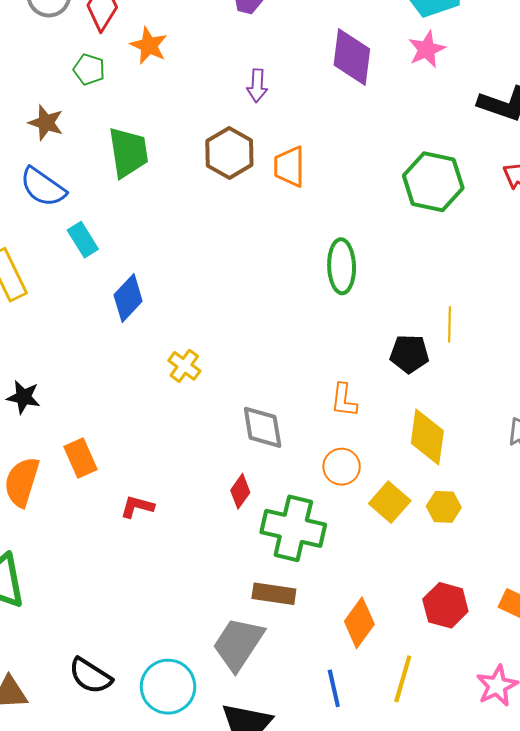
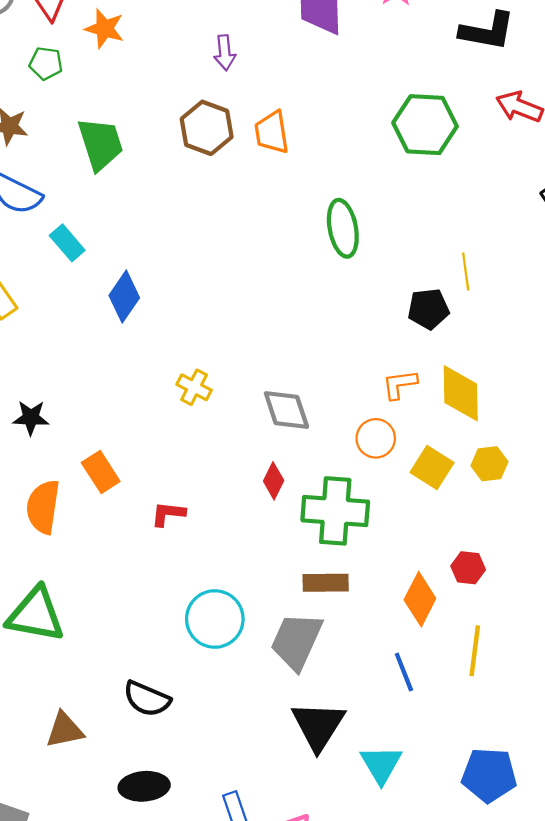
yellow cross: (184, 366) -> (194, 387), moved
orange L-shape: (344, 400) -> (400, 384), moved, turned 84
red hexagon: (445, 605) -> (468, 568), moved, size x0.7
cyan circle: (168, 687) -> (215, 619), moved

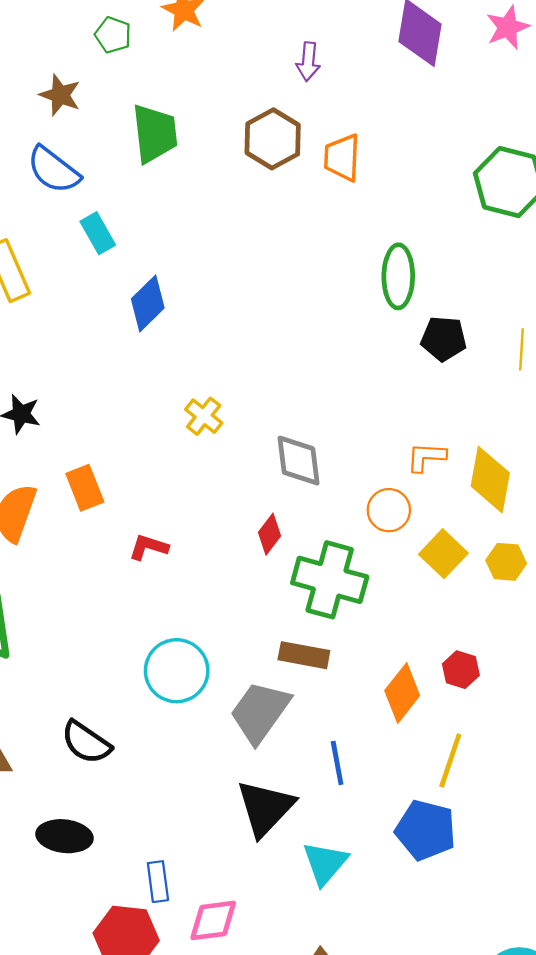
black pentagon: (428, 309) -> (444, 339), moved
blue line: (404, 672) -> (337, 763), moved
blue pentagon: (489, 775) -> (426, 830), moved

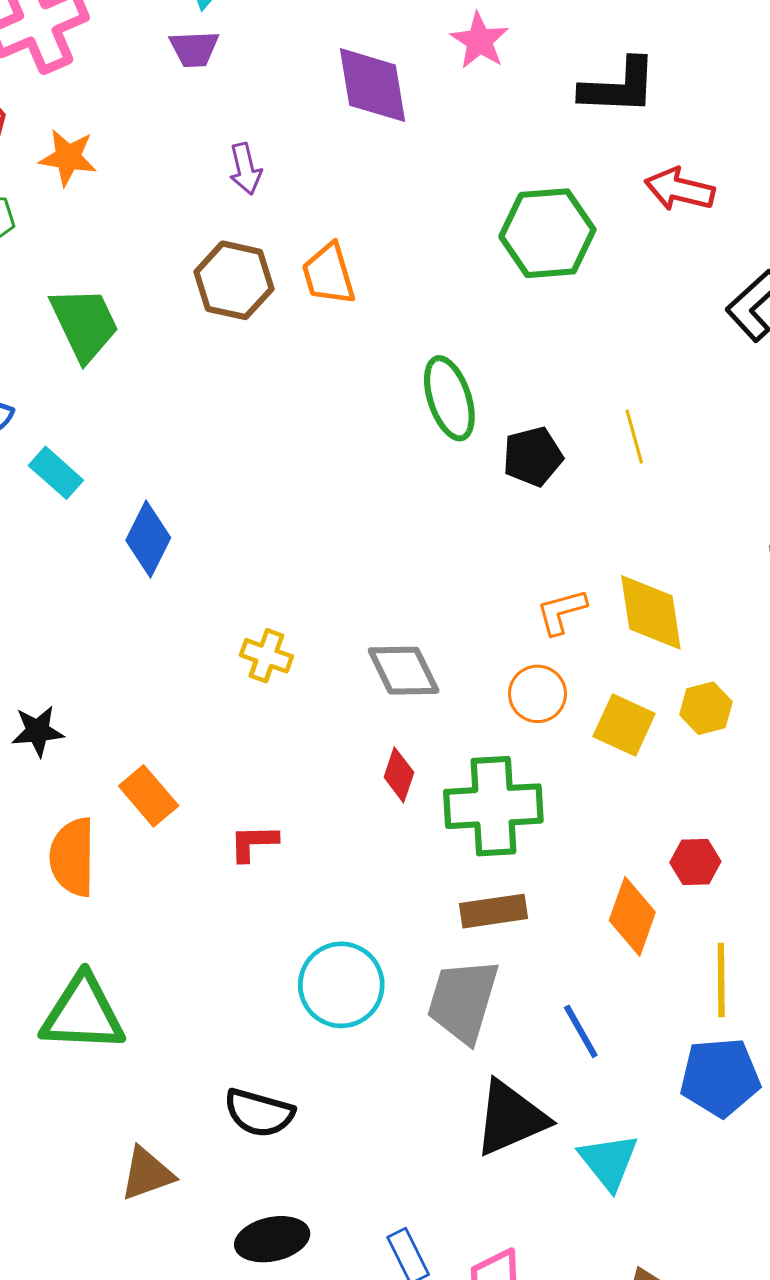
black triangle: (265, 808) -> (511, 1118), turned 42

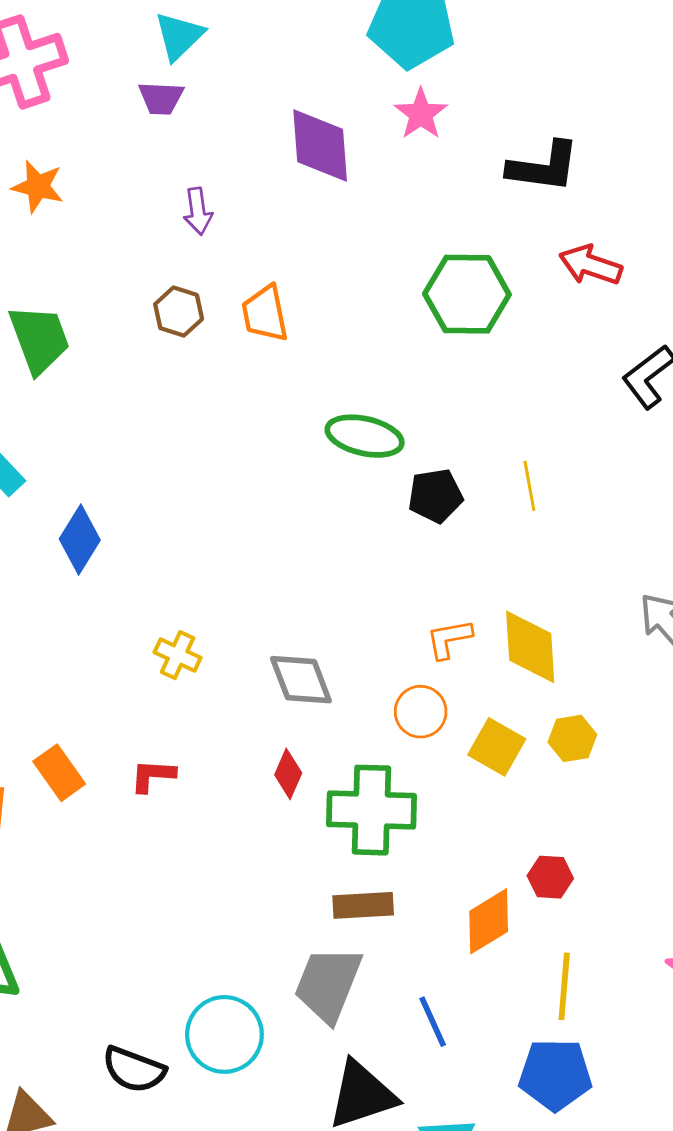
brown hexagon: (234, 280) -> (179, 312), size x0.7
green ellipse: (449, 398) -> (365, 436), turned -64
red L-shape: (253, 843) -> (153, 776), moved
orange diamond: (632, 916) -> (489, 921), turned 34
cyan circle: (341, 985) -> (224, 1034), moved

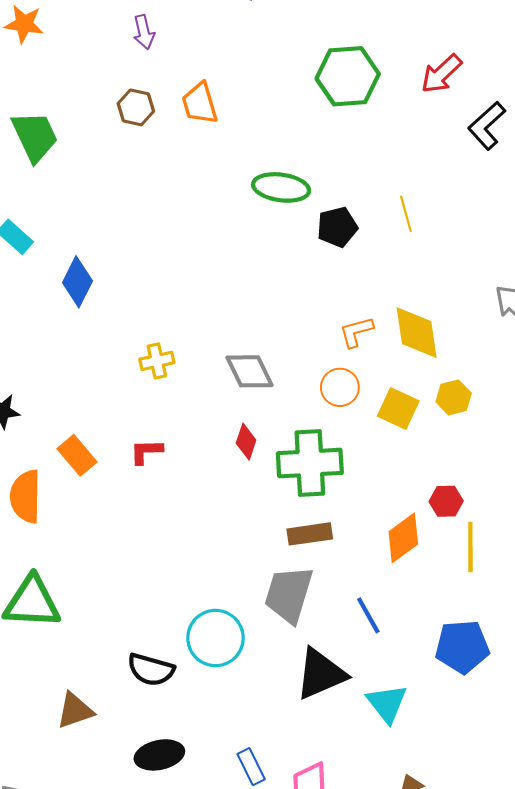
red arrow: (591, 265) -> (441, 74), moved, turned -57
yellow cross: (178, 655) -> (157, 361), turned -32
yellow line: (564, 986) -> (470, 547), moved

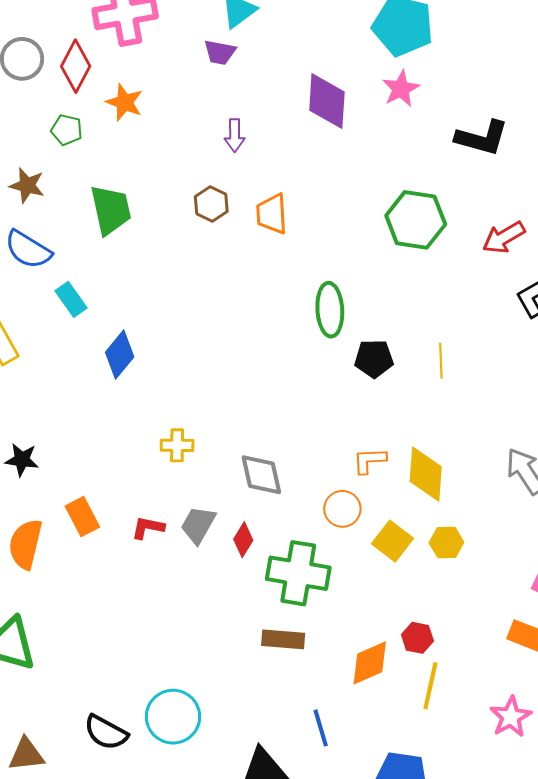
green ellipse: (281, 187) -> (330, 310), turned 66
gray trapezoid: (289, 594) -> (198, 525), moved, size x0.7

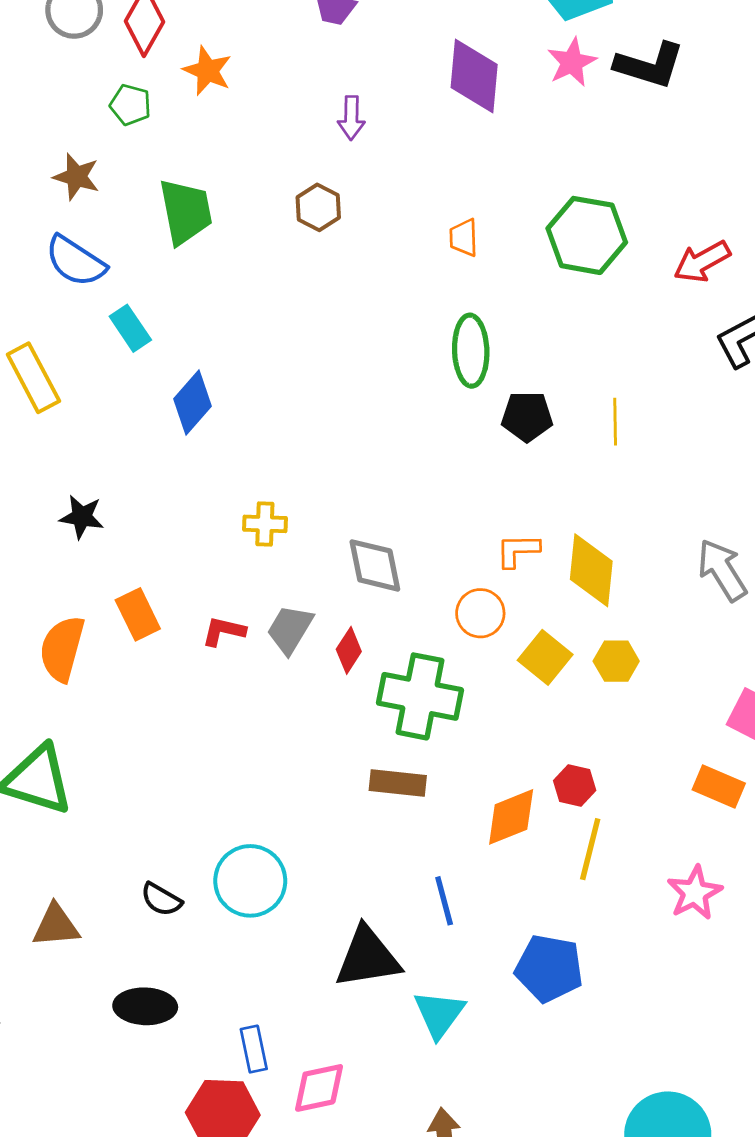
black L-shape: (482, 138) -> (650, 65), moved
orange trapezoid: (272, 214) -> (464, 238), moved, size x0.7
black star: (22, 460) -> (82, 517), moved
black semicircle: (106, 732) -> (161, 899), size x0.7

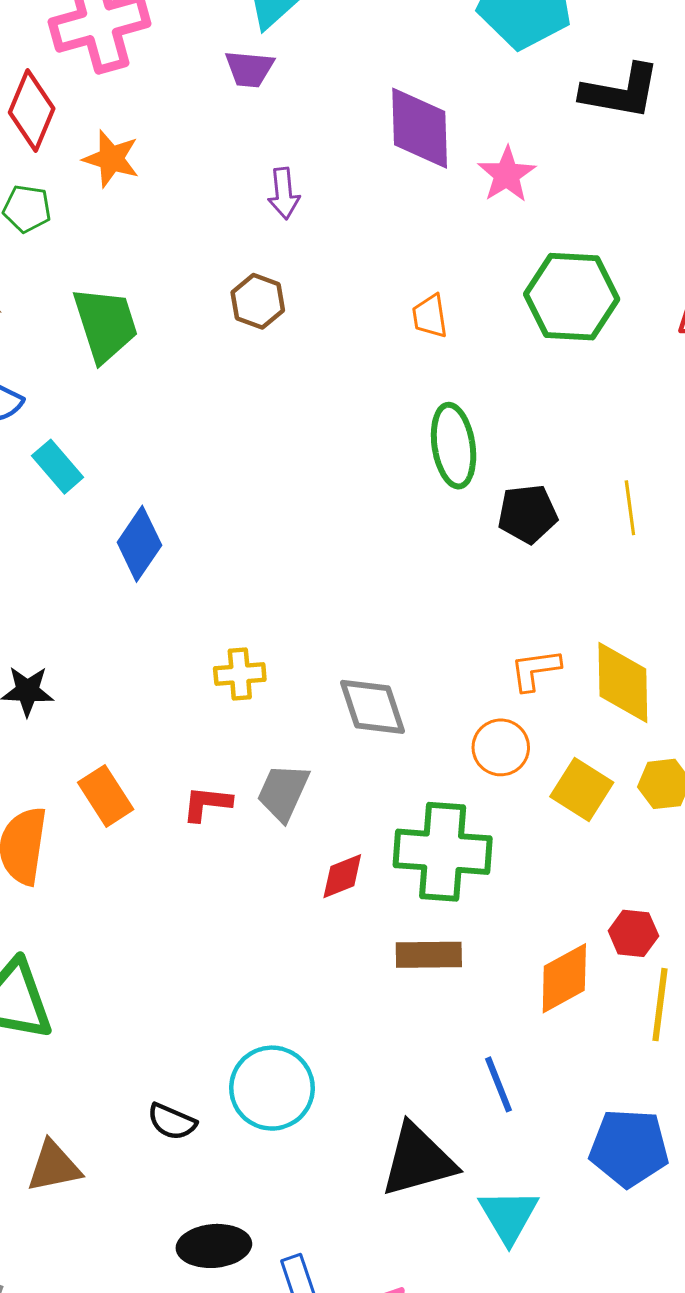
pink star: (572, 62) -> (507, 175), moved
red diamond: (349, 650) -> (342, 876), moved, turned 42
black ellipse: (145, 1006) -> (214, 1246), moved

